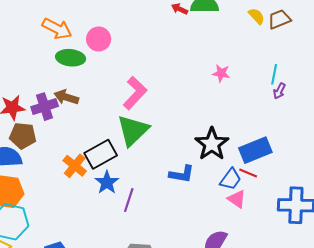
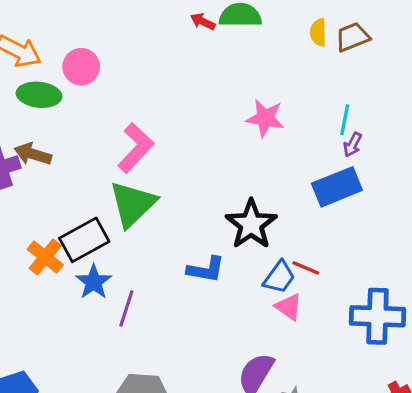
yellow semicircle: (256, 16) -> (318, 32), turned -138
pink star: (221, 73) -> (265, 118), size x1.4
blue rectangle: (255, 150) -> (337, 187), moved

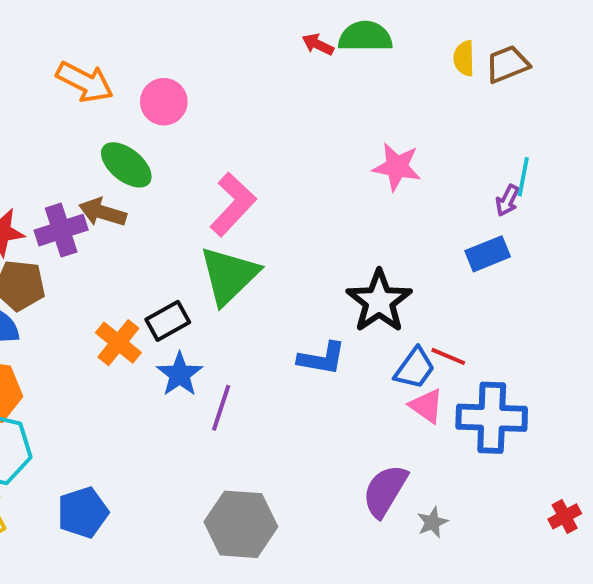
green ellipse: (39, 95) -> (126, 165), moved, turned 33
cyan line: (345, 120) -> (523, 177), moved
blue rectangle: (337, 187) -> (488, 254), size x0.7
black rectangle: (84, 240) -> (168, 321), size x0.7
blue cross: (378, 316) -> (492, 418), moved

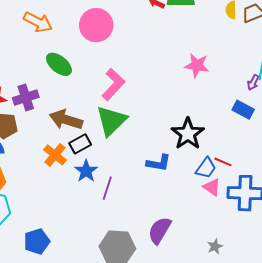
pink circle: (164, 102) -> (96, 25), moved, size x1.4
brown arrow: (103, 212) -> (66, 120), moved, size x1.4
blue rectangle: (488, 254) -> (243, 110), turned 50
purple semicircle: (385, 491) -> (160, 230), moved

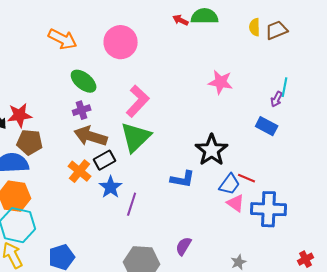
purple cross: (26, 98) -> (82, 110), moved, size x0.7
purple semicircle: (160, 230) -> (184, 246), size x0.7

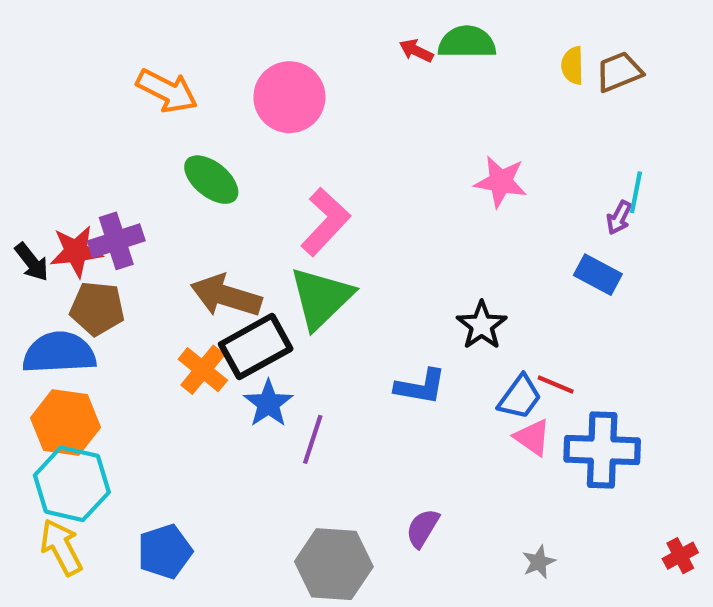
purple cross: (82, 110) -> (116, 241), moved, size x1.4
black star: (212, 150) -> (482, 325), size x0.7
black rectangle: (105, 160) -> (256, 346), size x1.5

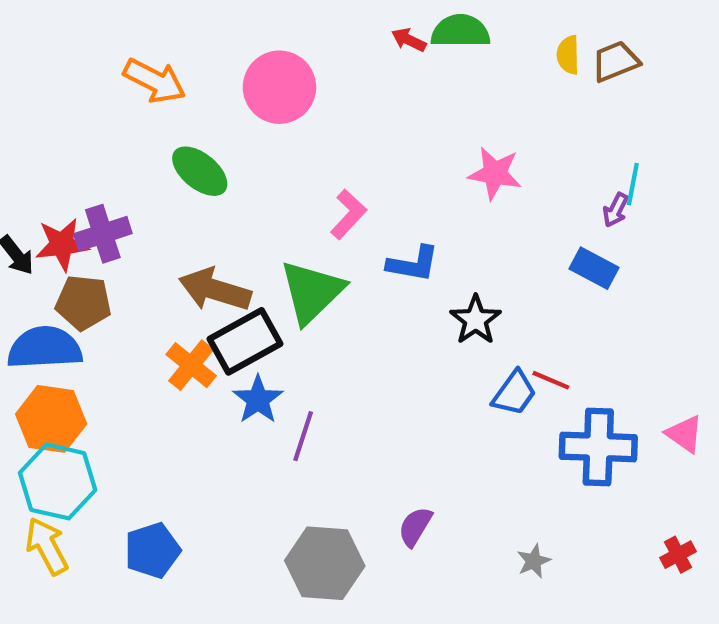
pink L-shape: (325, 222) -> (348, 214), moved, size x0.7
blue L-shape: (420, 387) -> (413, 264), moved
pink triangle: (532, 437) -> (684, 434), moved

